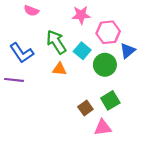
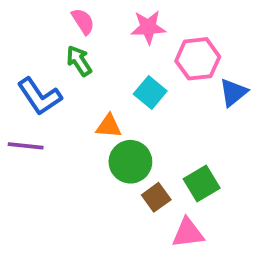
pink semicircle: (31, 11) -> (83, 21), moved, turned -144
green arrow: (56, 42) -> (79, 61), moved, size x0.7
green circle: (105, 65) -> (130, 162), moved

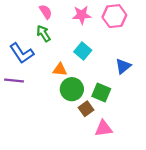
pink hexagon: (198, 59) -> (114, 16), moved
blue triangle: (233, 92) -> (123, 66), moved
green square: (202, 183) -> (101, 92), moved, turned -36

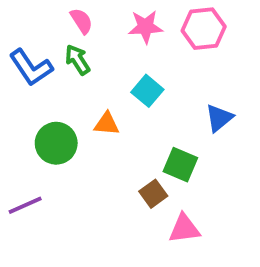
blue L-shape: (22, 53) -> (31, 68), moved
purple line: (14, 80) -> (25, 205), moved, turned -30
green circle: (72, 89) -> (56, 143), moved

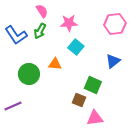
pink star: (145, 27) -> (69, 23), moved
pink hexagon: (204, 29) -> (115, 24), moved
green arrow: (78, 60) -> (40, 31), turned -119
brown square: (153, 194) -> (79, 100), turned -32

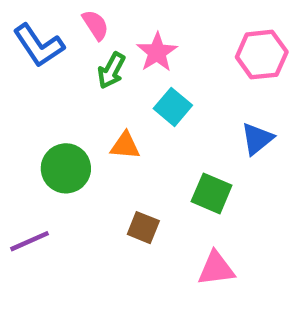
pink star: (69, 23) -> (157, 52), turned -30
green arrow: (40, 31) -> (111, 70), moved
blue L-shape: (16, 35) -> (39, 45), moved
brown square: (79, 100) -> (143, 228), moved

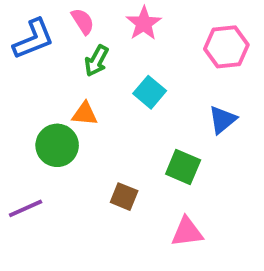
blue L-shape: (39, 45) -> (33, 39), turned -78
pink star: (157, 52) -> (144, 23), moved
orange triangle: (125, 146) -> (85, 114), moved

